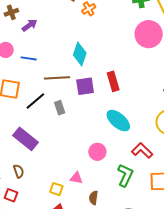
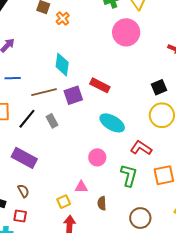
red rectangle: (113, 81) -> (100, 85), turned -36
yellow square: (56, 189) -> (64, 202), turned -32

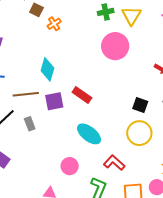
black square: (159, 87) -> (140, 105), turned 35

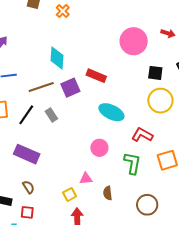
orange cross: (54, 24) -> (63, 11), moved
pink circle: (115, 46) -> (134, 41), moved

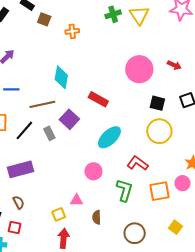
orange cross: (63, 11) -> (72, 31), turned 32
purple square: (70, 88) -> (69, 119), moved, turned -30
cyan ellipse: (111, 112) -> (109, 137), turned -75
purple rectangle: (27, 154) -> (20, 169), turned -45

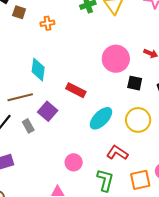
black square: (157, 103) -> (135, 83), moved
cyan ellipse: (109, 137) -> (101, 118), moved

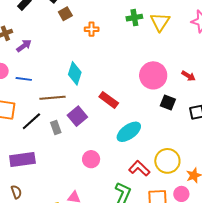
brown square: (19, 12) -> (65, 14), turned 32
yellow circle: (138, 120) -> (167, 161), moved
pink circle: (74, 162) -> (91, 159), moved

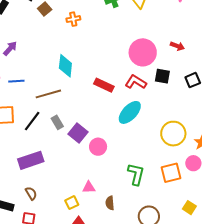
purple square: (77, 116) -> (78, 133), moved
red L-shape: (139, 168) -> (136, 82), moved

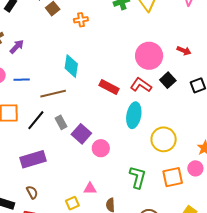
black square: (162, 76) -> (168, 80), turned 35
cyan ellipse: (130, 112) -> (134, 115), turned -35
yellow circle: (173, 134) -> (164, 139), moved

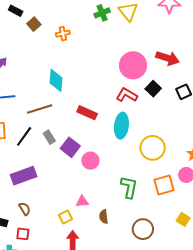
red arrow: (184, 51) -> (168, 58), size x1.6
red rectangle: (109, 87) -> (87, 113), moved

